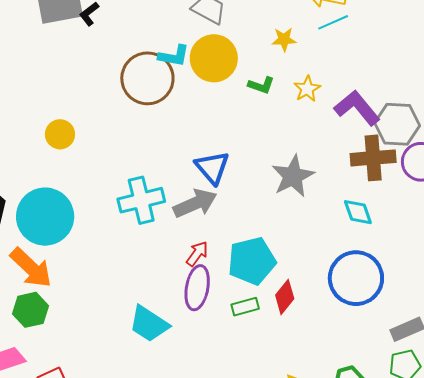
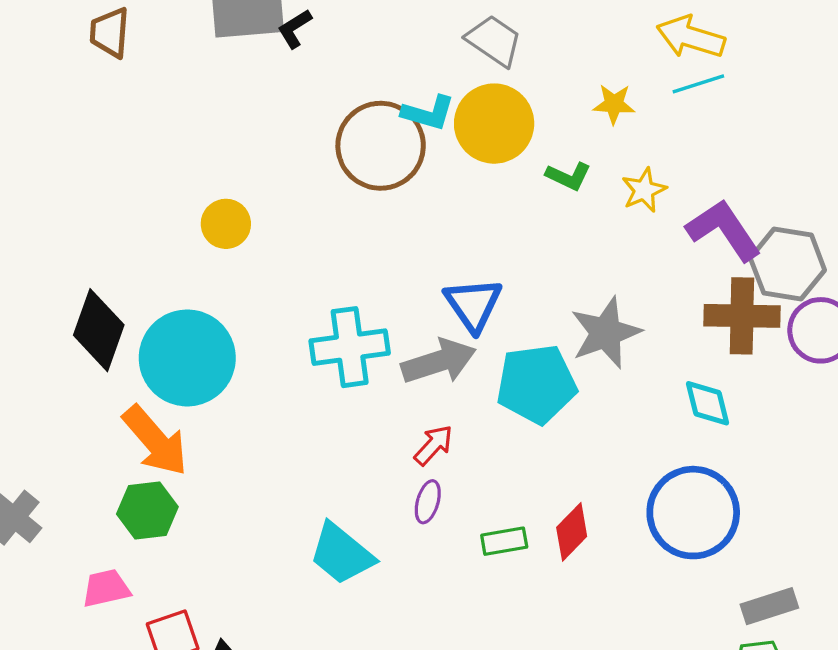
cyan pentagon: (252, 261) -> (536, 384), moved
purple ellipse: (197, 288) -> (428, 502), size x0.6

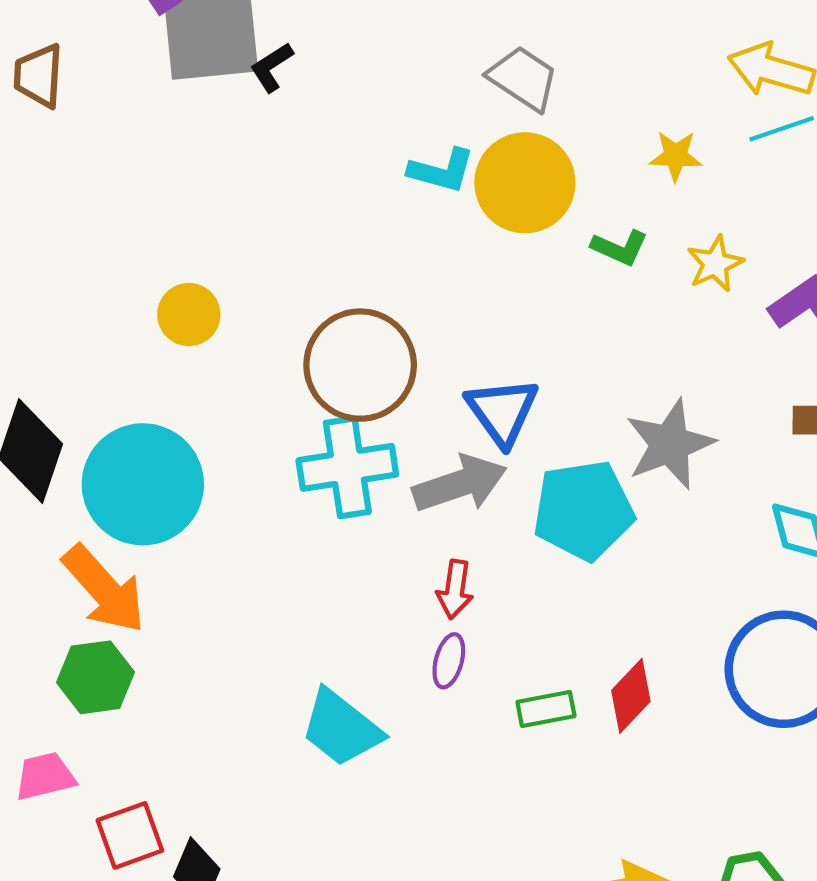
brown circle: (381, 146) -> (360, 365), moved
red arrow: (434, 445) -> (455, 589), turned 147

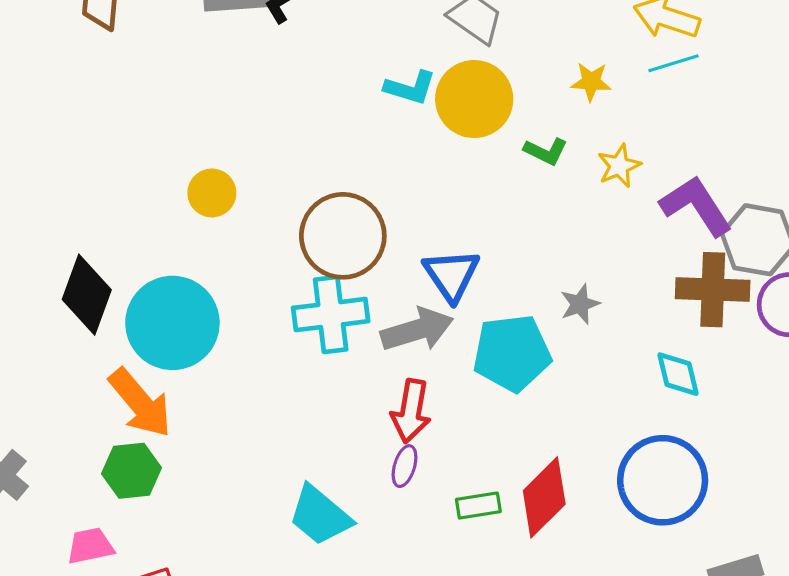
gray star: (670, 444) -> (580, 304), size x0.6
red arrow: (455, 589) -> (411, 411), size x1.4
red diamond: (631, 696) -> (544, 497), size x1.4

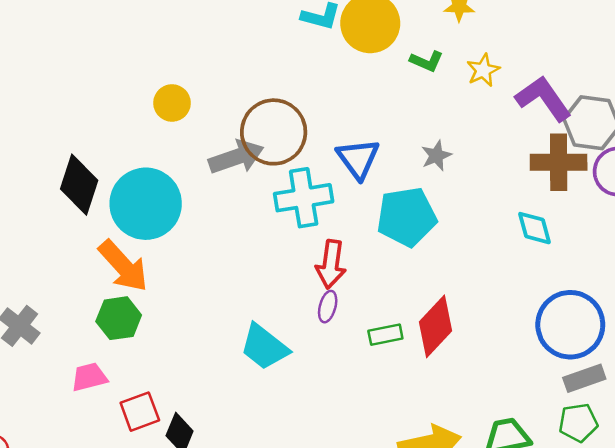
gray star: (580, 304) -> (436, 156), moved
cyan cross: (331, 315) -> (304, 198), moved
gray arrow: (417, 330) -> (236, 157), moved
blue circle: (663, 480) -> (570, 325), moved

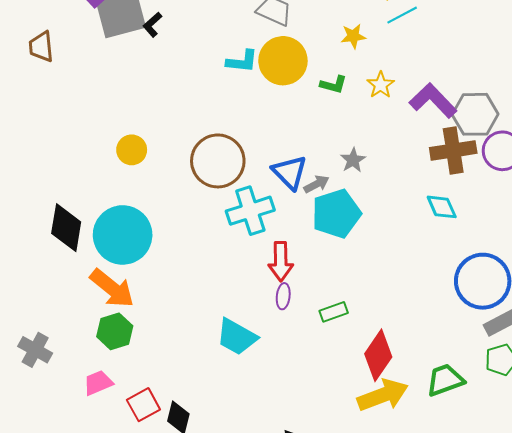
gray arrow: (236, 157) -> (316, 184), moved, size x0.6
red diamond: (436, 326) -> (378, 355), moved

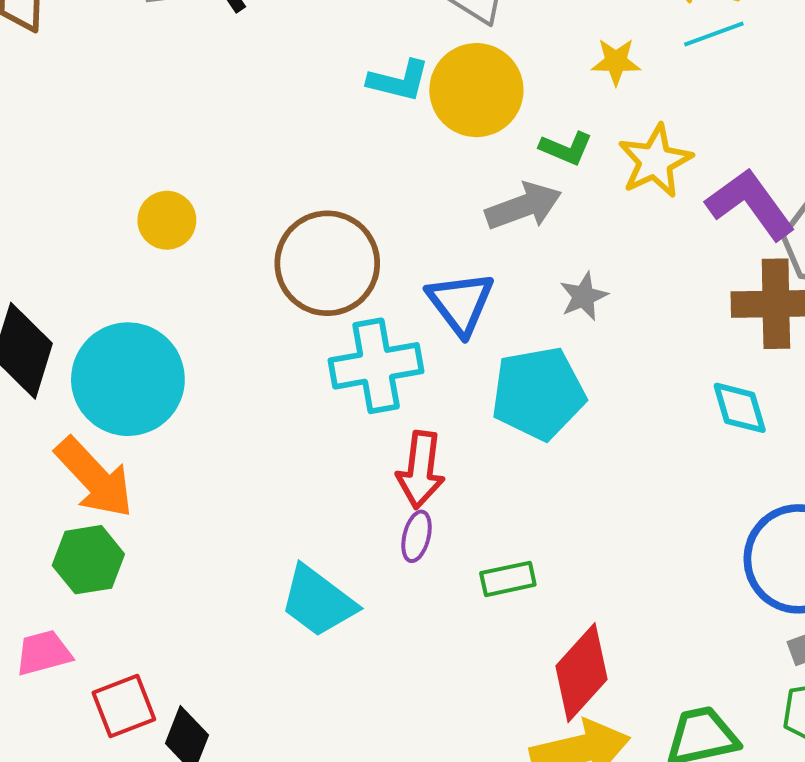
yellow star: (381, 85) -> (655, 161), size x1.4
gray arrow: (316, 184) -> (524, 206), moved, size x1.5

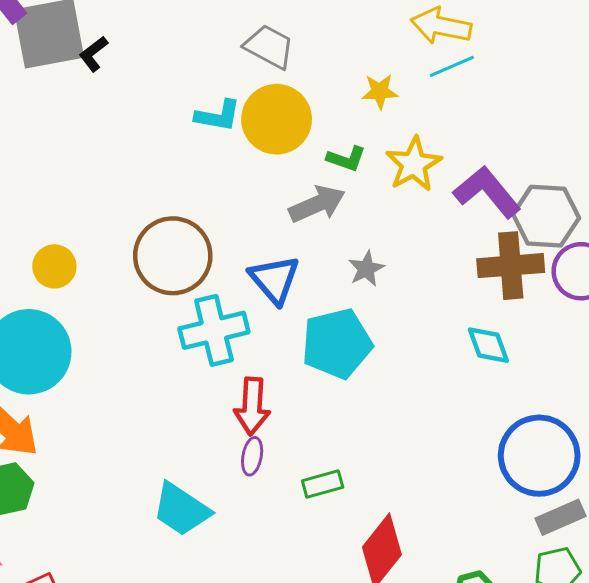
yellow circle: (167, 220) -> (54, 266), moved

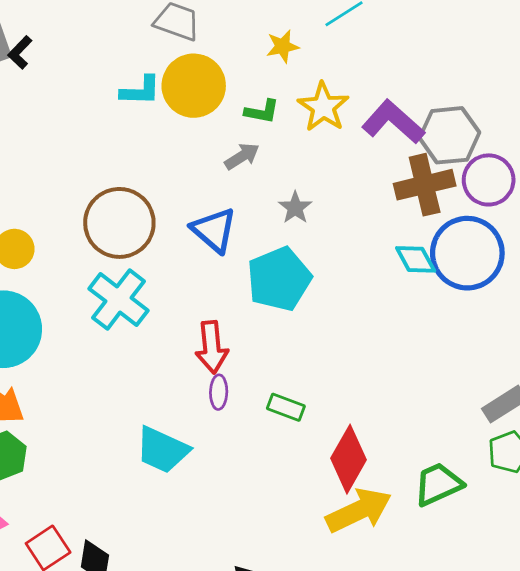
gray arrow: (317, 204) -> (242, 156), size x0.7
cyan cross: (214, 330) -> (119, 300), moved, turned -30
blue circle: (539, 456) -> (467, 253), moved
green rectangle: (323, 484) -> (286, 407), turned 45

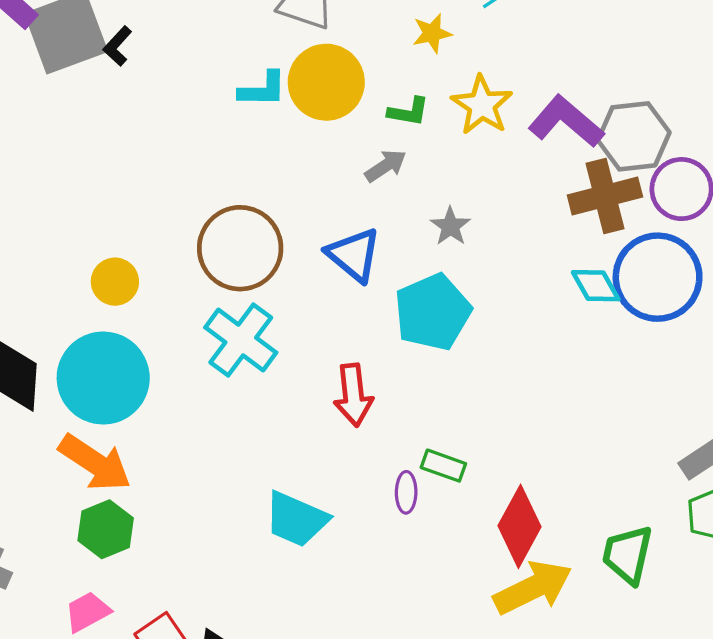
purple ellipse: (219, 392) -> (406, 492), moved
green trapezoid: (438, 484) -> (627, 555), turned -52

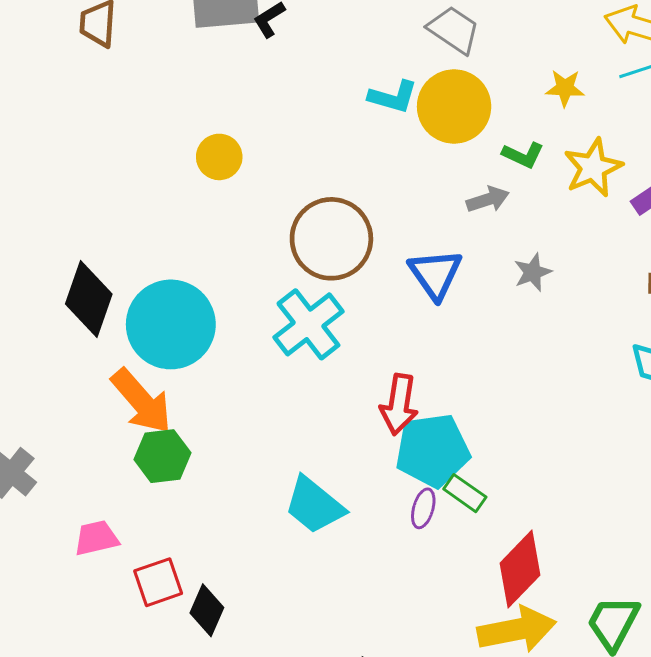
yellow circle: (115, 282) -> (219, 157), moved
cyan pentagon: (433, 312) -> (432, 450), moved
green hexagon: (106, 529) -> (162, 456), moved

